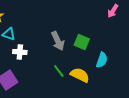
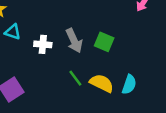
white cross: (20, 52) -> (43, 44), moved
cyan semicircle: (102, 60) -> (129, 84), moved

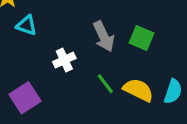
white cross: (43, 44) -> (64, 60), moved, turned -30

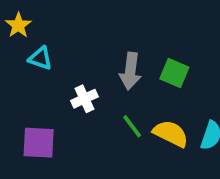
gray arrow: (104, 36) -> (130, 71), turned 32
purple square: (25, 98) -> (39, 143), turned 36

